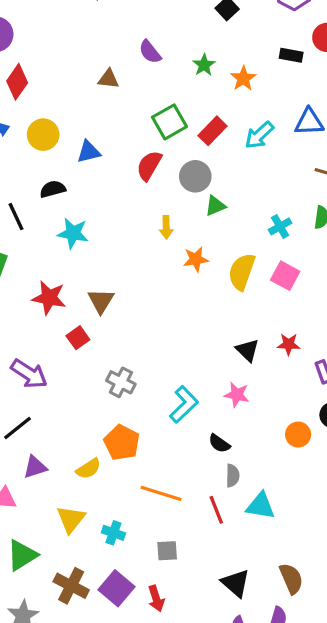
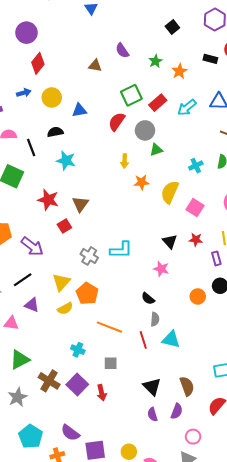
pink square: (285, 276) -> (195, 208), moved
cyan L-shape: (184, 404) -> (121, 250), moved, turned 40
purple triangle: (35, 467) -> (32, 305), turned 35
yellow triangle: (71, 519) -> (61, 282), moved

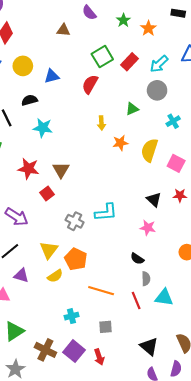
gray circle: (145, 130) -> (157, 90), moved
cyan cross: (78, 350) -> (72, 316), turned -32

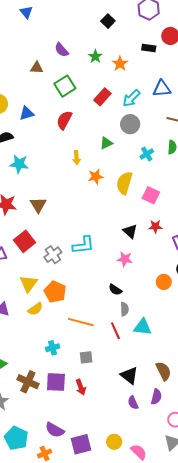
green square: (102, 57) -> (65, 86), moved
red square: (47, 194) -> (25, 241), moved, size x1.5
gray cross: (75, 221) -> (53, 255), turned 30
purple square: (74, 351) -> (56, 382), turned -35

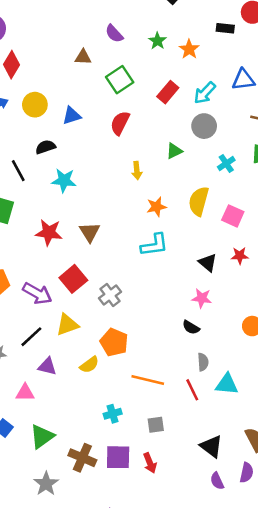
orange star: (96, 177) -> (156, 207), moved
cyan L-shape: (83, 245) -> (154, 245), moved
yellow triangle: (29, 284) -> (67, 325), moved, turned 36
black semicircle: (115, 290) -> (191, 327), moved

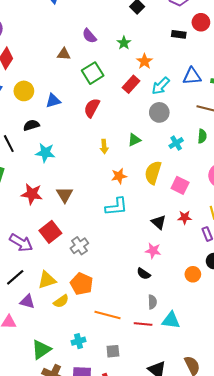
orange star: (189, 49) -> (144, 61), moved
green triangle: (174, 151) -> (134, 140), moved
yellow triangle: (67, 325) -> (47, 280), moved
red line: (192, 390) -> (143, 324), turned -60
green triangle: (42, 436) -> (41, 349), moved

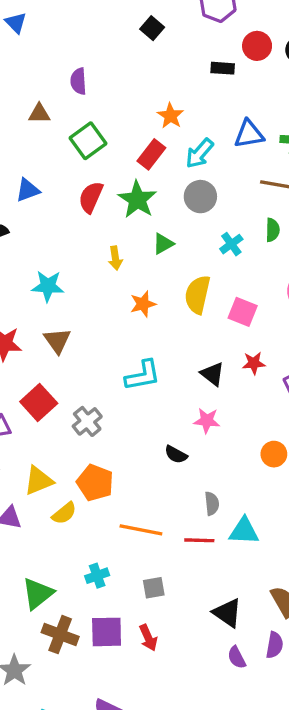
purple semicircle: (89, 36) -> (78, 81), turned 42
green star: (124, 43) -> (137, 200), moved, size x1.6
cyan star: (45, 153) -> (48, 286), moved
cyan L-shape: (116, 207) -> (143, 375), moved
black semicircle: (144, 274) -> (176, 454), moved

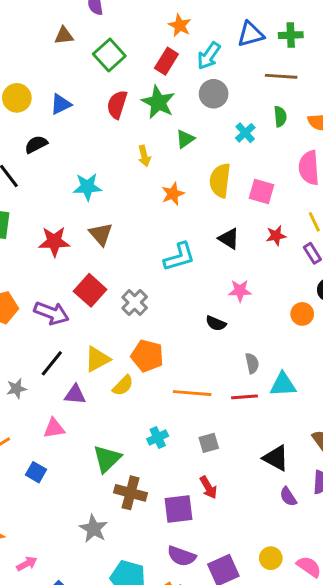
black triangle: (212, 374) -> (229, 239), moved
purple square: (107, 632) -> (179, 509), moved

